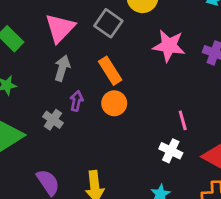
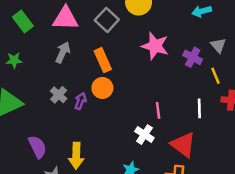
pink triangle: (60, 28) -> (65, 18), turned 40
purple arrow: (76, 101) -> (80, 101), moved
gray cross: (53, 120) -> (59, 95), moved

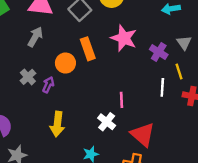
orange rectangle: (103, 60) -> (88, 49), moved
orange circle: (102, 88) -> (65, 63), moved
white line: (199, 108) -> (162, 87), moved
yellow arrow: (76, 156) -> (57, 124), moved

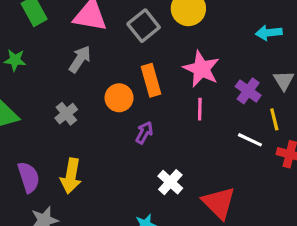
purple arrow: (48, 85) -> (144, 133), moved
white line: (162, 87) -> (250, 140), turned -72
pink line: (121, 100) -> (200, 109), moved
yellow arrow: (57, 124) -> (71, 176), moved

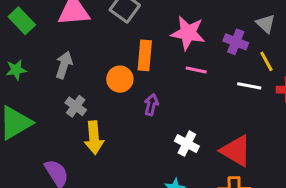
gray arrow: (80, 59) -> (64, 65), moved
orange rectangle: (151, 80) -> (145, 55), turned 36
pink line: (200, 109) -> (196, 70), turned -65
yellow arrow: (71, 176) -> (94, 138), moved

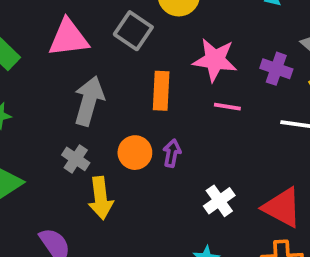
gray arrow: (64, 65) -> (89, 101), moved, size x1.4
orange circle: (120, 79) -> (135, 153), moved
white cross: (187, 144) -> (219, 201), turned 30

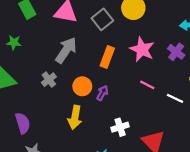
purple cross: (276, 69) -> (176, 52), moved
pink line: (227, 107) -> (147, 85), moved
yellow arrow: (101, 198) -> (75, 117), moved

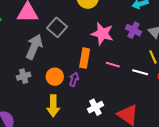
gray square: (102, 19) -> (57, 27), moved
orange rectangle: (107, 57) -> (85, 58), moved
gray cross: (49, 80) -> (24, 76), turned 32

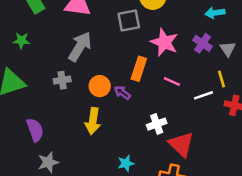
gray square: (57, 27) -> (129, 21), moved, turned 30
white line: (140, 72) -> (203, 95), turned -42
purple arrow: (74, 79) -> (122, 93), turned -80
white cross: (95, 107) -> (157, 124), moved

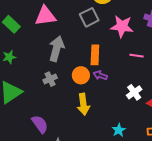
orange rectangle: (139, 69) -> (95, 55), moved

